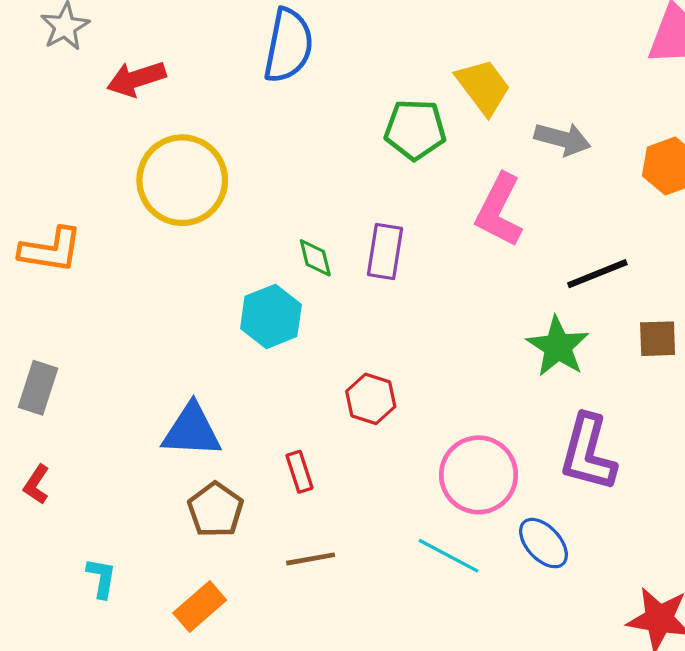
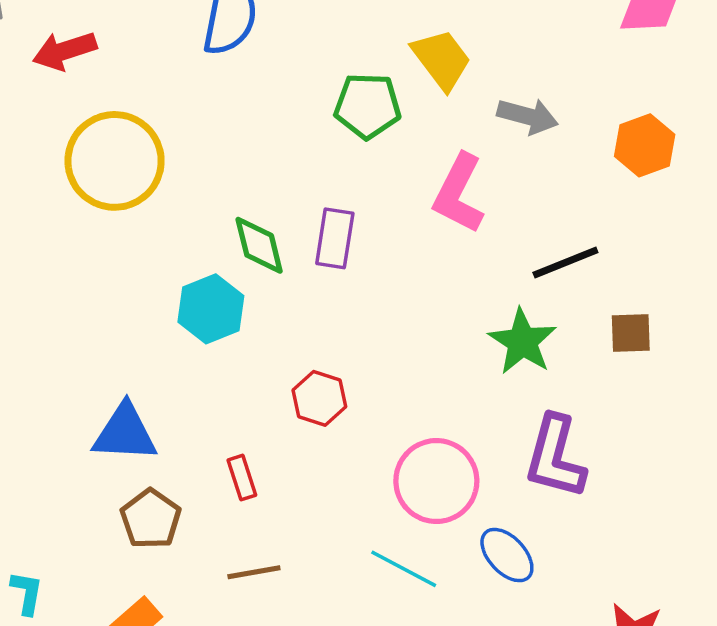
green diamond: (315, 258) -> (259, 245), size x1.4

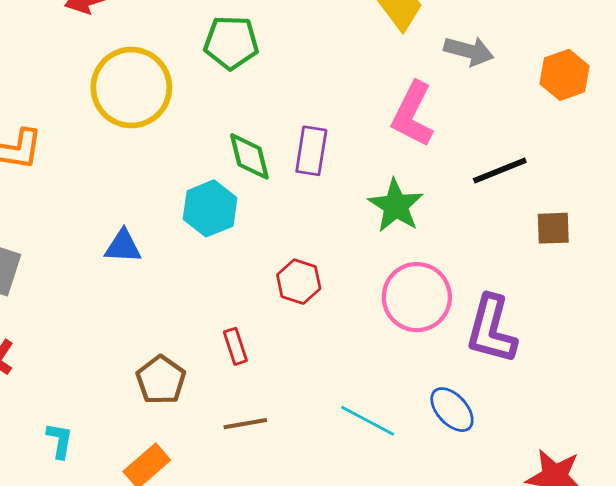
green pentagon: (368, 106) -> (231, 43), moved
green star: (522, 342) -> (396, 206), moved
blue triangle: (125, 433) -> (123, 246), moved, size x0.7
pink circle: (436, 481) -> (417, 297), moved

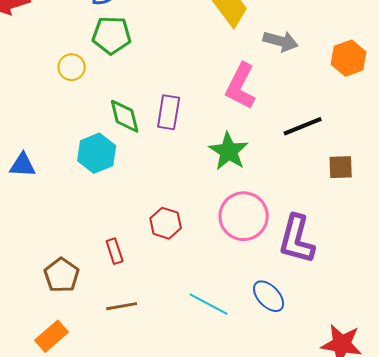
yellow circle: (131, 88) -> (72, 67), moved, size x0.5
blue triangle: (123, 246) -> (23, 165), moved
red hexagon: (299, 282) -> (166, 223), moved

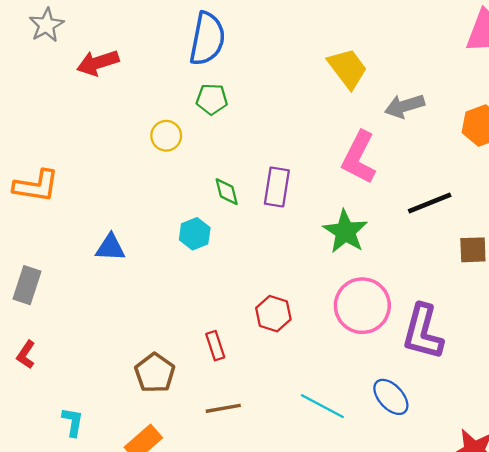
green pentagon: (112, 35) -> (212, 99), size x0.7
gray arrow: (281, 41) -> (405, 106), turned 148
green diamond: (125, 116) -> (227, 192), size x0.7
cyan hexagon: (97, 153) -> (195, 234), size x0.7

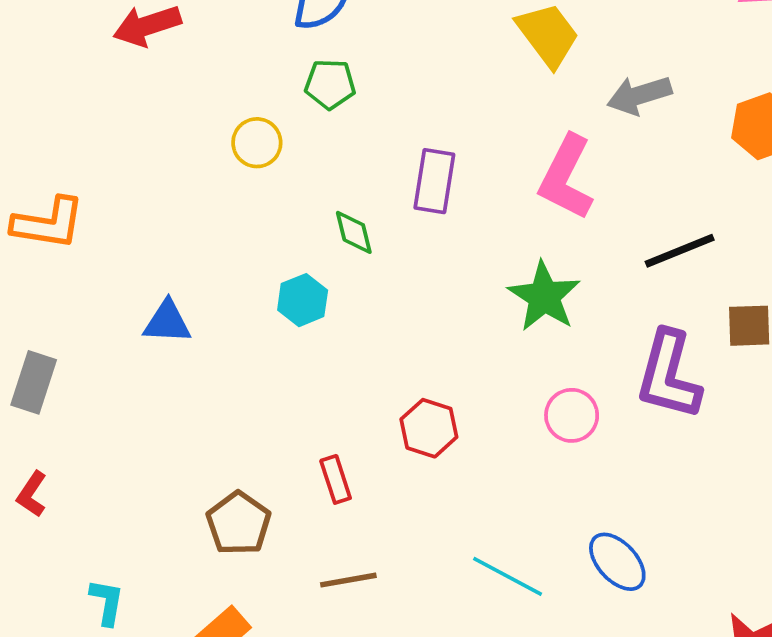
purple rectangle: (277, 187) -> (434, 181), moved
pink circle: (362, 306) -> (572, 415), size x0.6
purple L-shape: (423, 332) -> (669, 375), moved

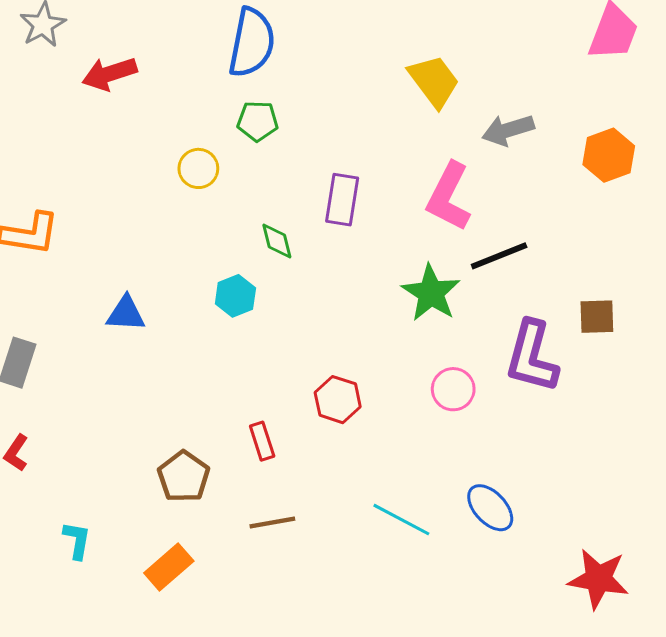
black line: (680, 251) -> (499, 256), moved

